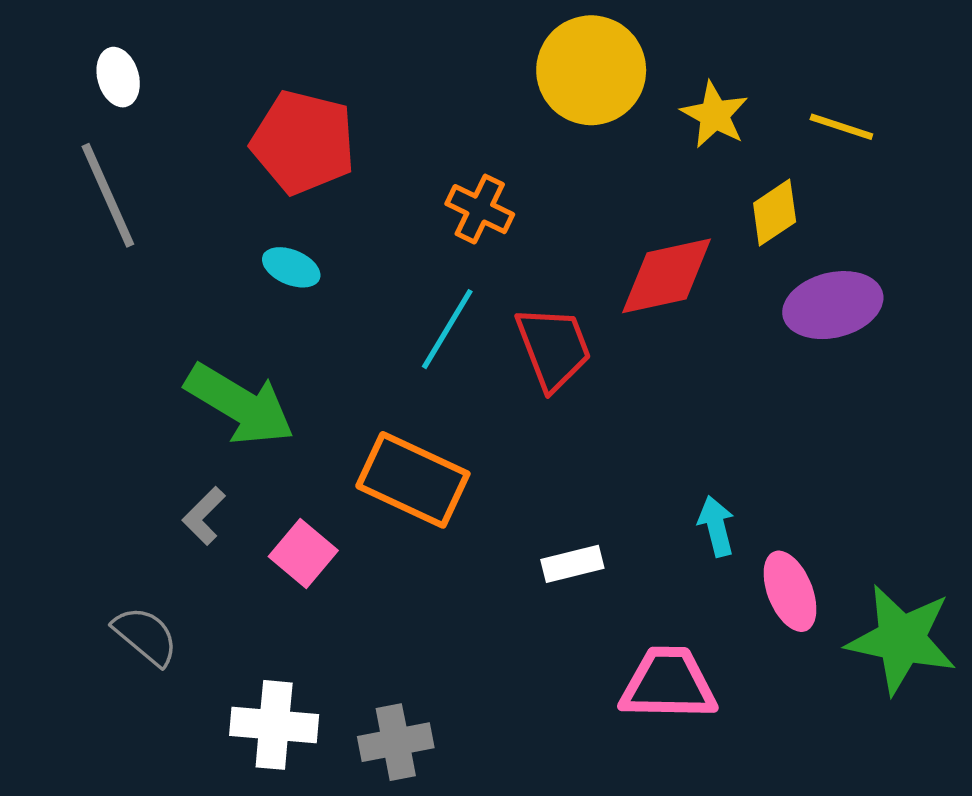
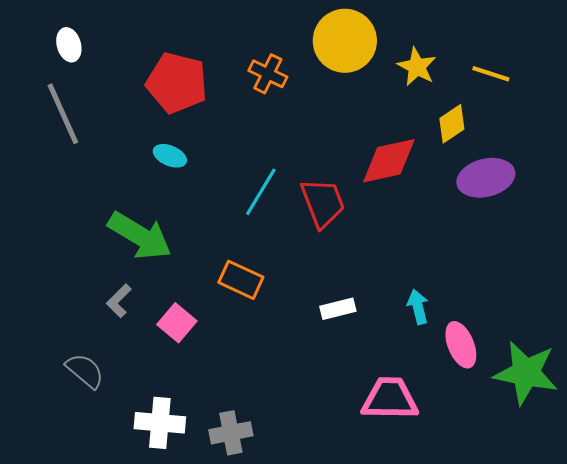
orange cross: (480, 209) -> (268, 74), moved
orange rectangle: (413, 480) -> (241, 280), size x0.7
white rectangle: (572, 564) -> (338, 309), moved

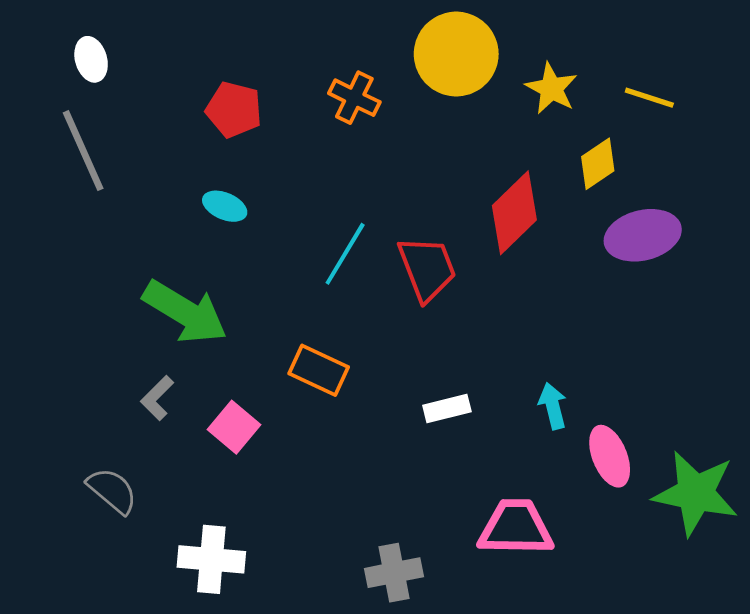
red pentagon: (177, 83) -> (234, 110), size x0.7
red diamond: (389, 161) -> (514, 213), turned -32
gray cross: (231, 433) -> (394, 573), moved

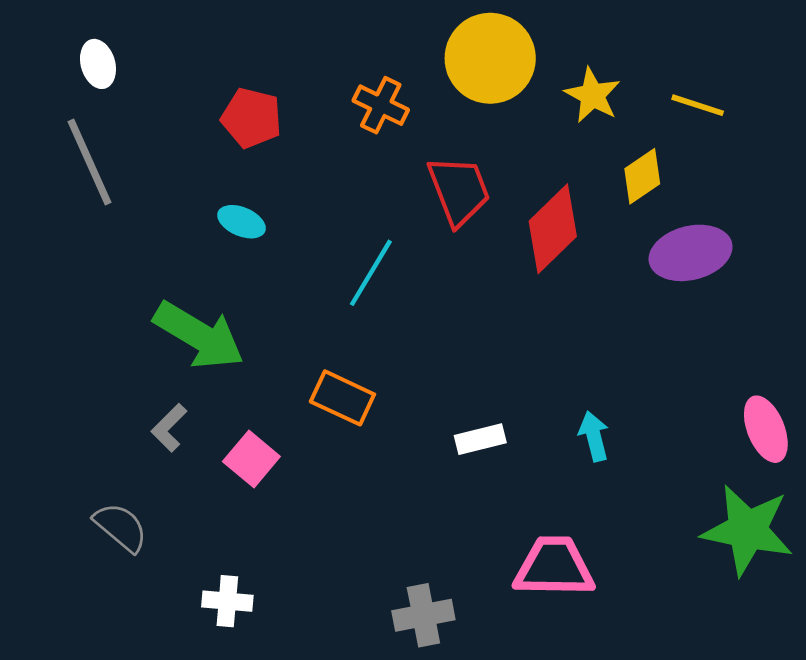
red trapezoid: (427, 268) -> (459, 190), moved
pink ellipse: (610, 456) -> (766, 429), moved
white cross: (211, 559) -> (227, 601), size x0.7

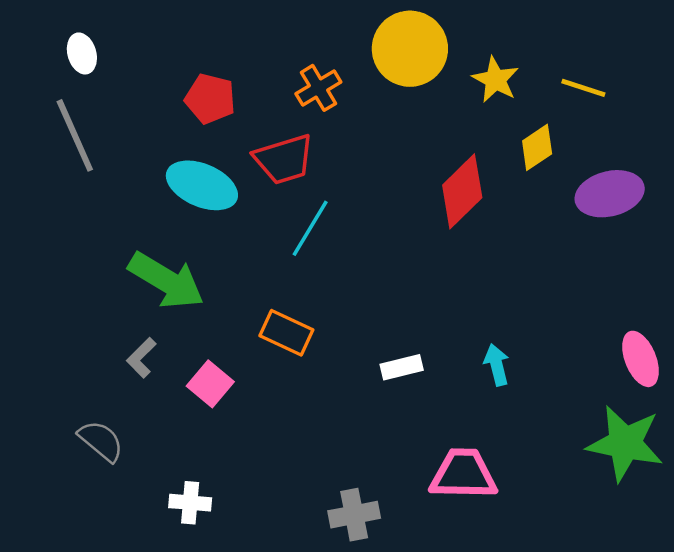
orange cross: (381, 105) -> (318, 88), turned 33
red trapezoid: (459, 190) -> (284, 159), moved, turned 94
cyan ellipse: (242, 222) -> (202, 185), size x1.8
purple ellipse: (691, 253) -> (610, 194), moved

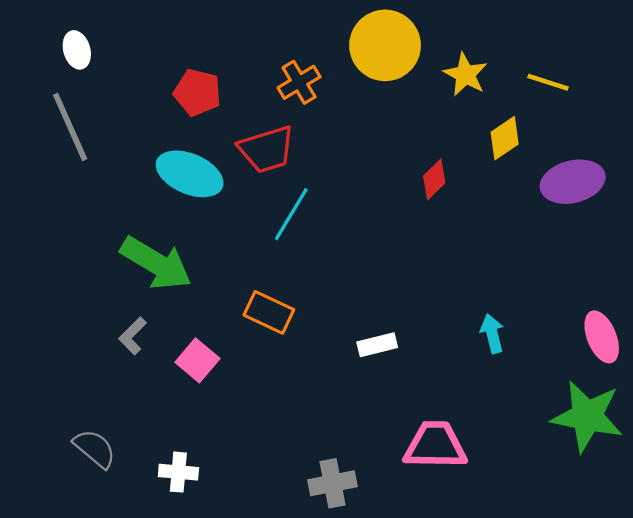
red diamond: (462, 191) -> (434, 179), size x0.6
cyan arrow: (497, 365) -> (492, 334), moved
gray semicircle: (101, 441) -> (95, 449), moved

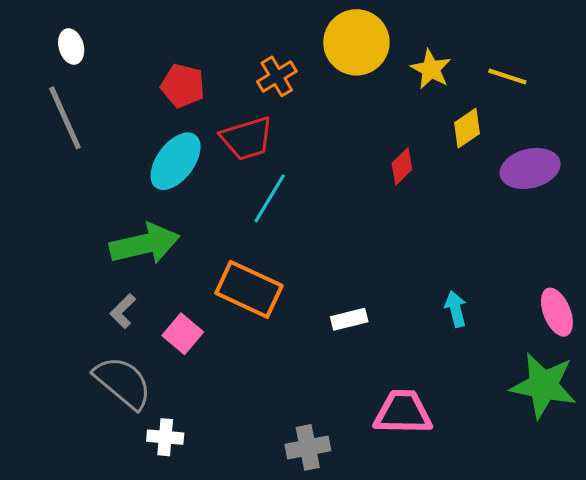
cyan ellipse: (190, 174) -> (176, 161), turned -76
green arrow: (156, 263) -> (145, 244), turned -44
orange rectangle: (269, 312) -> (249, 289), size x1.4
gray semicircle: (95, 449) -> (123, 382), moved, size x1.5

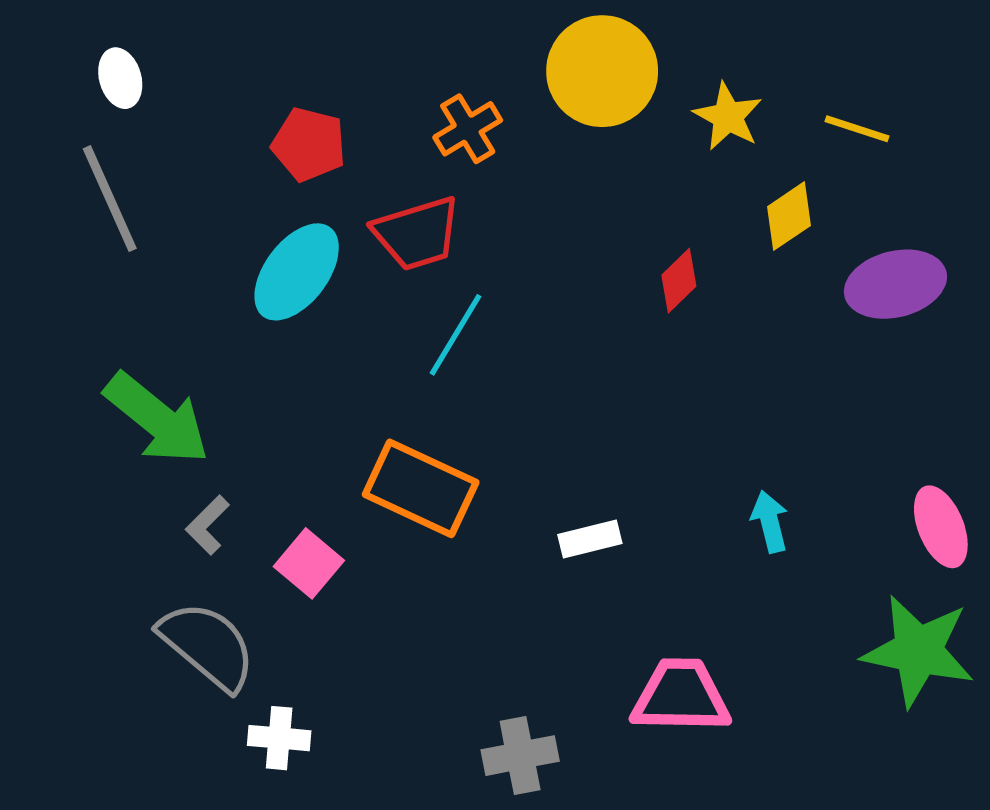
green arrow: (145, 244) -> (157, 419), moved, turned 52

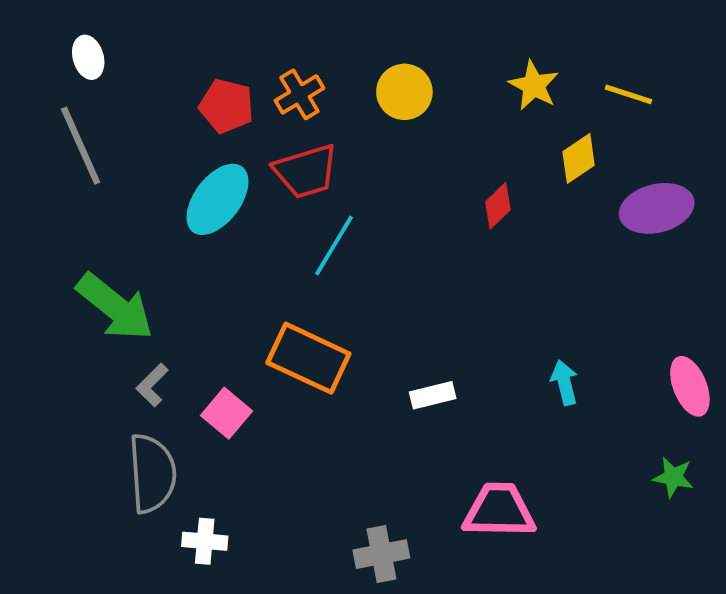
yellow circle: (602, 71) -> (404, 92), moved, size x0.7
orange cross: (468, 129) -> (299, 94), moved
gray semicircle: (208, 646) -> (152, 473), turned 46
green star: (918, 651) -> (673, 477), size x0.5

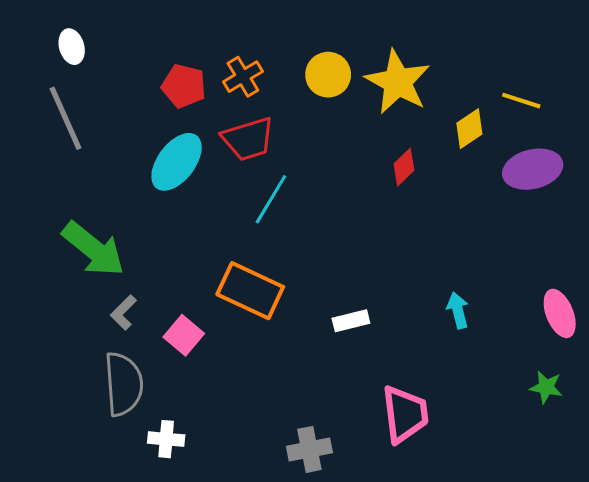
yellow star: (534, 85) -> (398, 82), moved, size x1.6
yellow line: (628, 94) -> (521, 101), moved
pink trapezoid: (499, 511) -> (405, 414), turned 82

